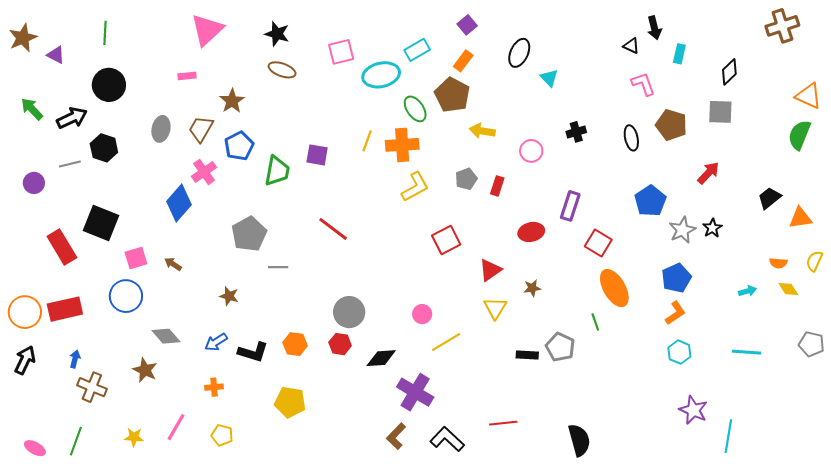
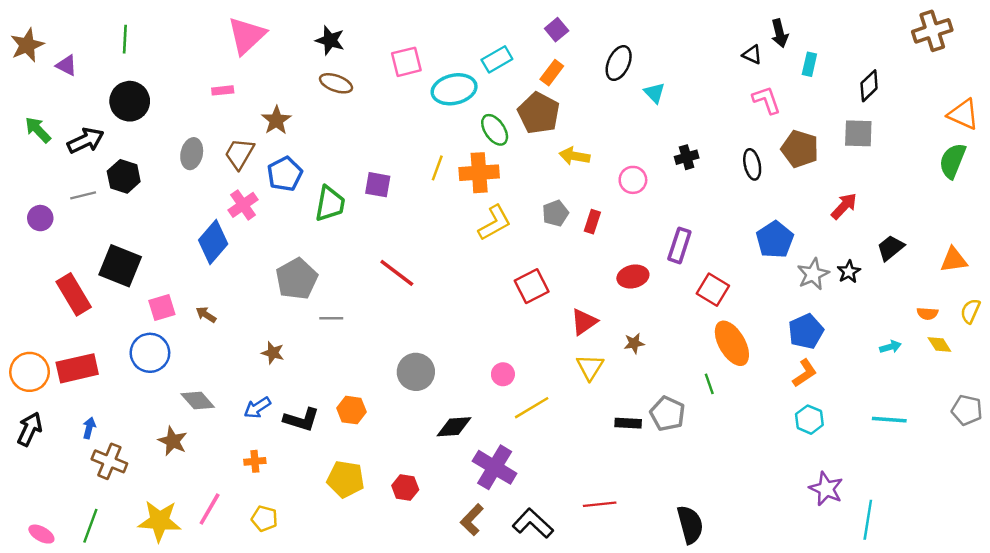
black trapezoid: (769, 198) -> (891, 248), moved
red hexagon: (340, 344) -> (405, 488), moved
yellow star: (134, 437) -> (160, 521), size x1.8

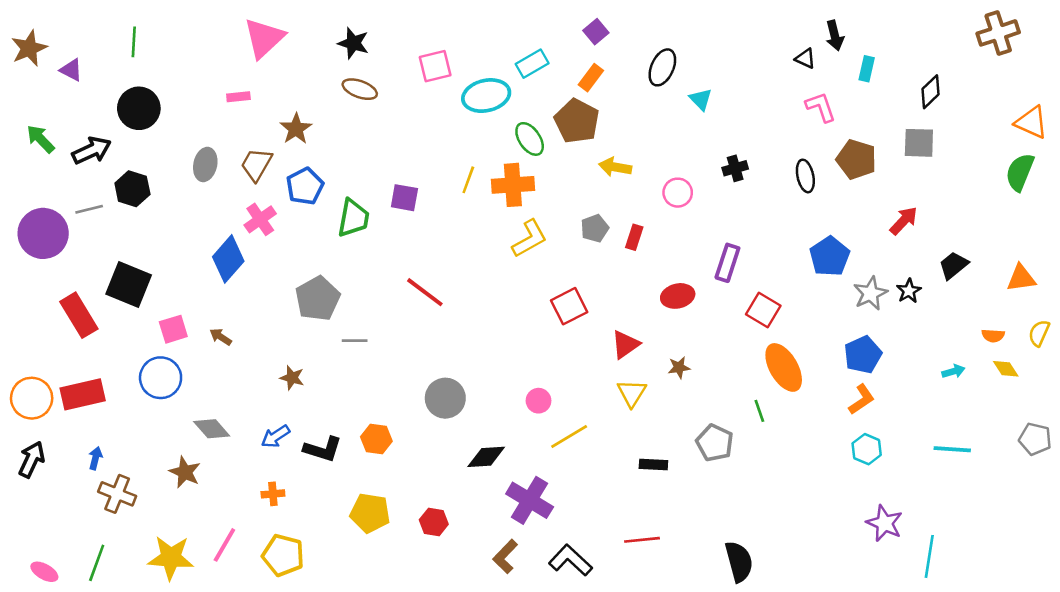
purple circle: (40, 218) -> (43, 233), size x1.8
black rectangle: (628, 423) -> (653, 465), moved
yellow pentagon: (264, 519) -> (283, 555), size x1.5

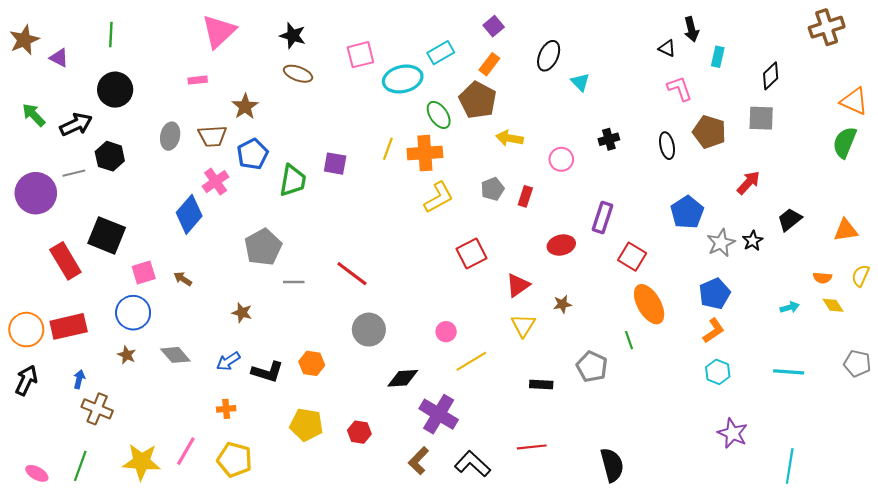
brown trapezoid: (256, 164) -> (212, 136), turned -124
red line: (425, 292) -> (352, 274), moved
brown star: (185, 472) -> (127, 355), moved, size x0.7
cyan line: (929, 556) -> (790, 466), moved

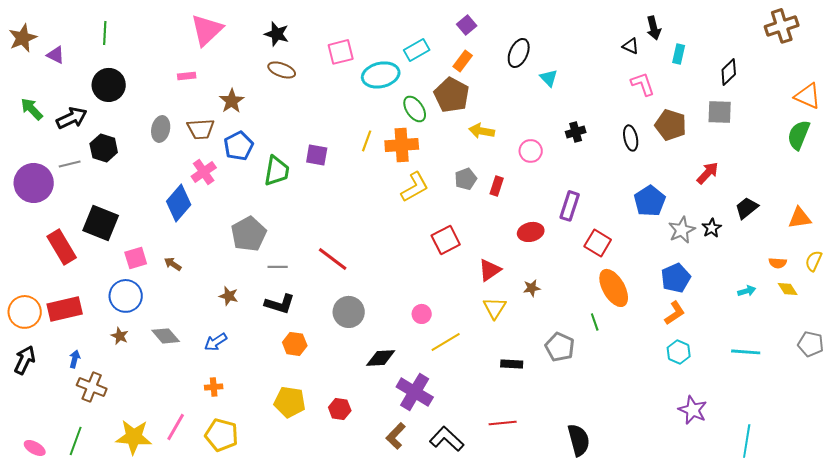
black L-shape: (267, 372) -> (280, 304), moved

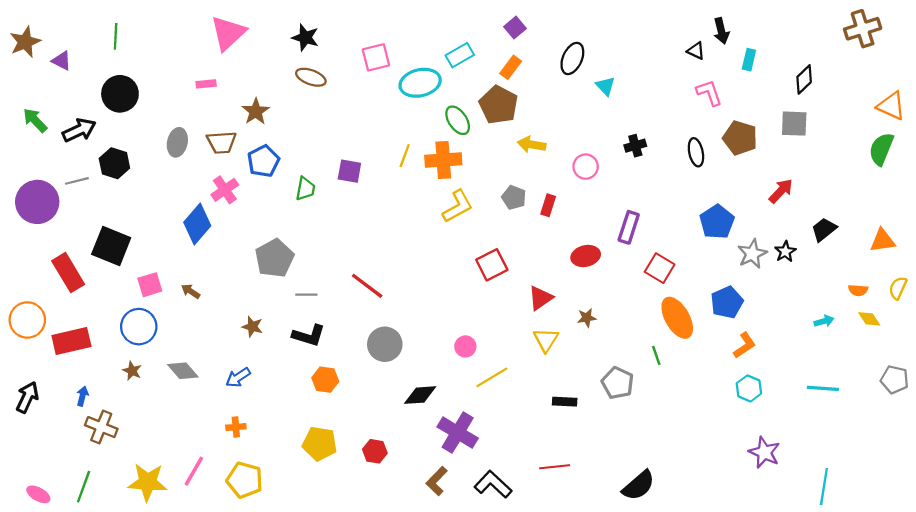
green trapezoid: (277, 171) -> (305, 189), size x0.7
gray pentagon: (466, 179) -> (514, 198), turned -30
blue pentagon: (676, 278) -> (727, 302), moved
orange circle: (25, 312) -> (27, 320), moved
black semicircle: (579, 440) -> (639, 485), turned 64

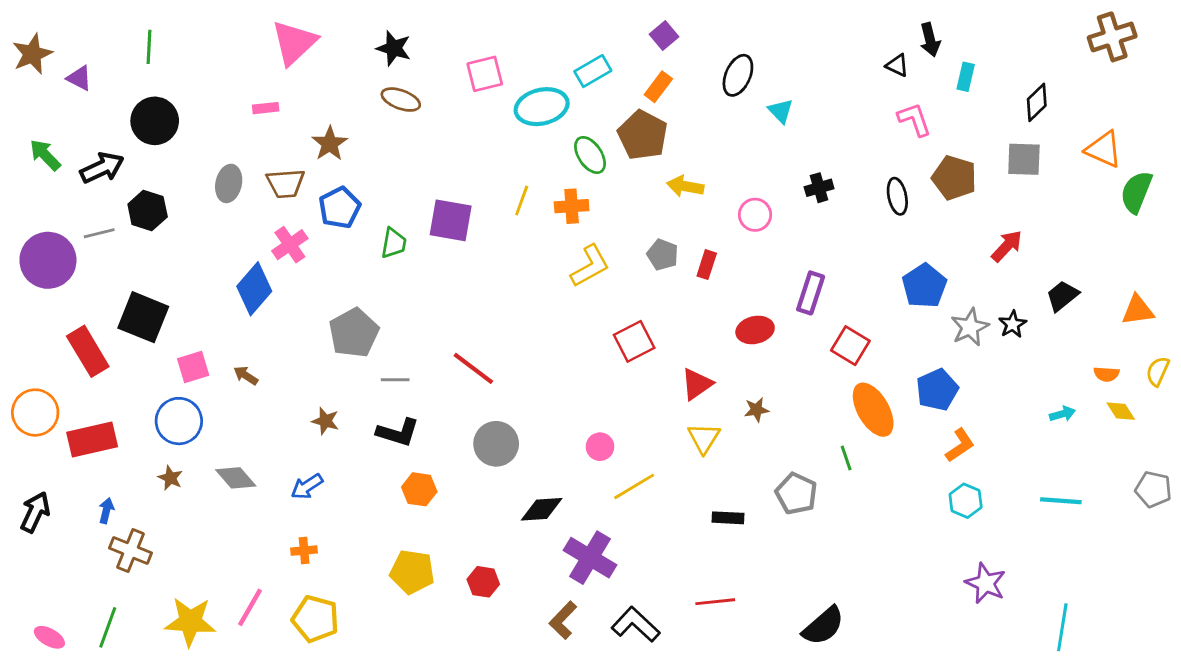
orange triangle: (891, 106) -> (1104, 149), moved
orange cross: (443, 160) -> (572, 206), size x0.7
purple square: (349, 171) -> (451, 220), size x1.4

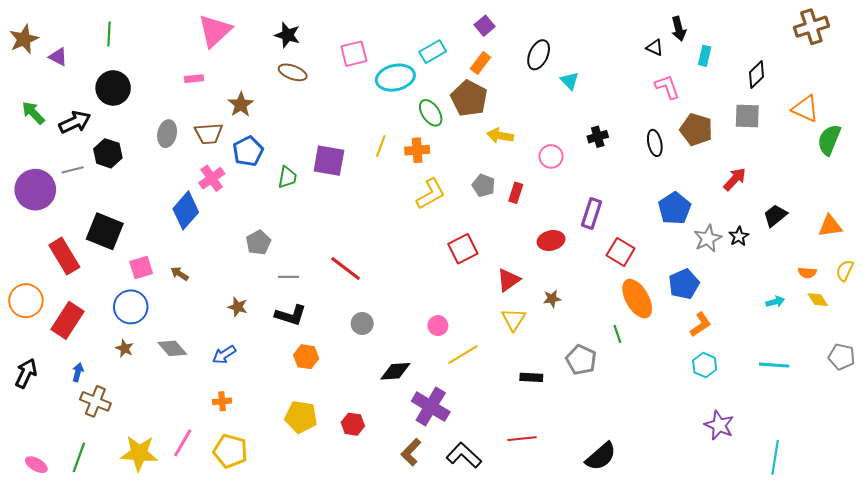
gray pentagon: (354, 333) -> (258, 243), size x0.7
red rectangle: (92, 440) -> (67, 320), turned -44
gray circle: (496, 444) -> (362, 324), size x0.7

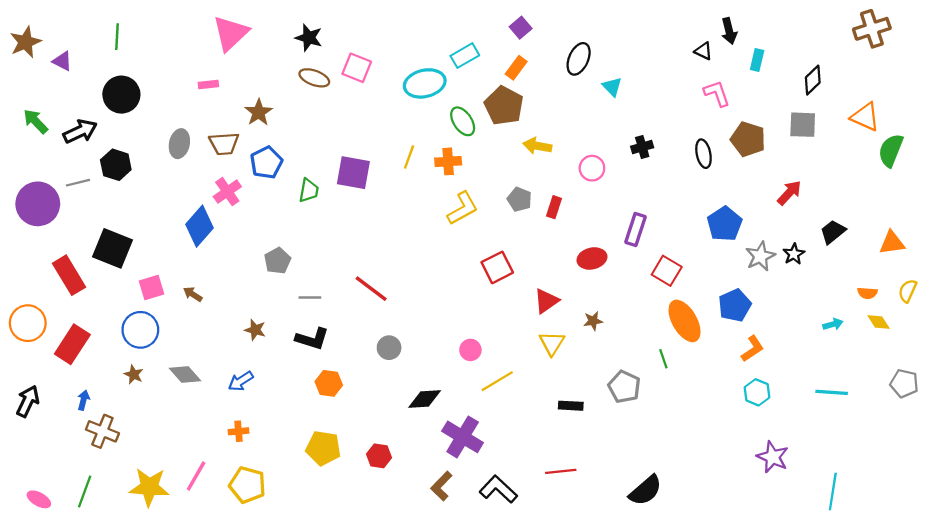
pink square: (354, 54) -> (357, 68), moved, turned 36

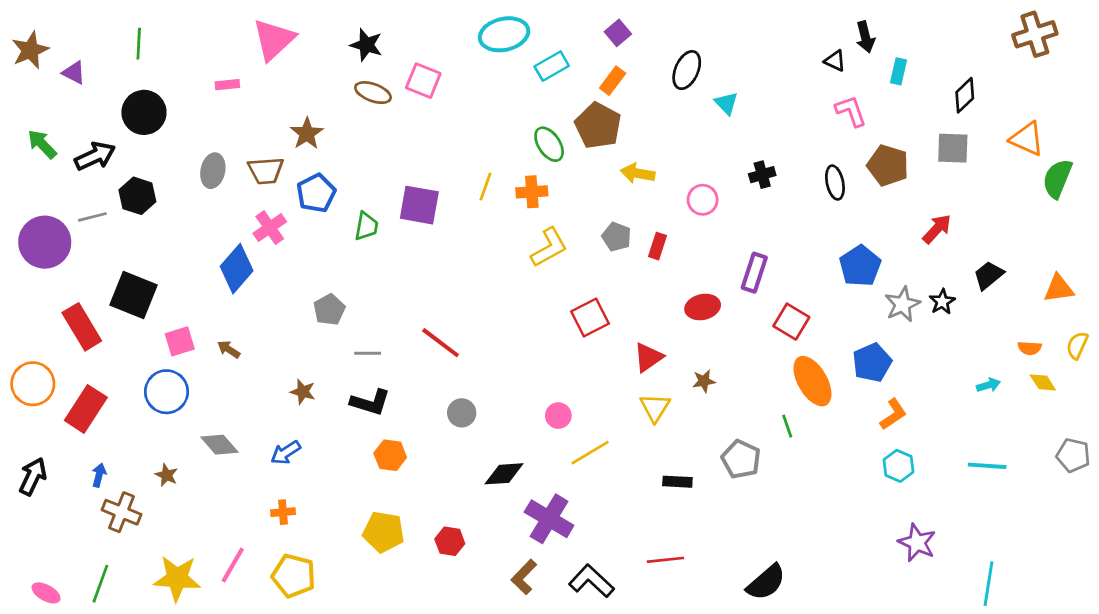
cyan ellipse: (425, 83) -> (504, 34), moved
pink rectangle: (208, 85) -> (227, 85), moved
brown star: (134, 374) -> (167, 475), moved

